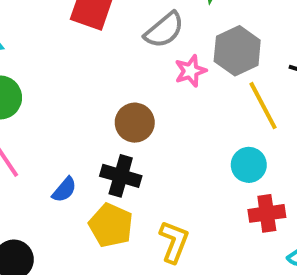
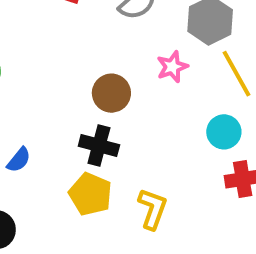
pink star: (191, 71) -> (172, 67), moved
blue semicircle: (64, 190) -> (19, 160), moved

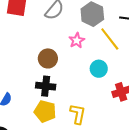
cyan circle: (224, 132) -> (99, 69), moved

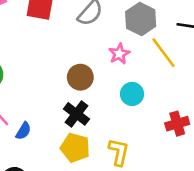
cyan circle: (99, 69) -> (132, 94), moved
black cross: (46, 86) -> (77, 114), turned 30

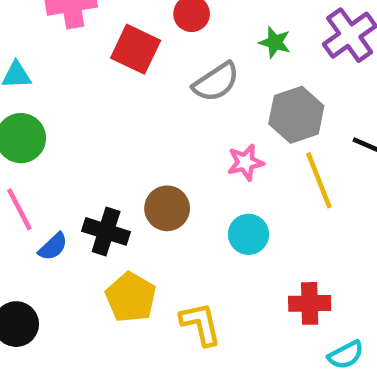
brown circle: (80, 77) -> (167, 208), moved
black cross: (77, 114) -> (106, 231), moved, turned -35
yellow L-shape: (119, 152) -> (201, 324), turned -40

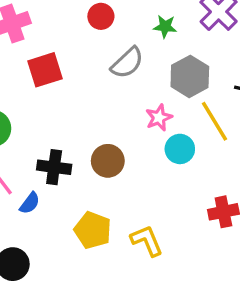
red square: (136, 49) -> (45, 70), moved, turned -33
black cross: (106, 231) -> (54, 167), moved
cyan circle: (248, 234) -> (180, 149), moved

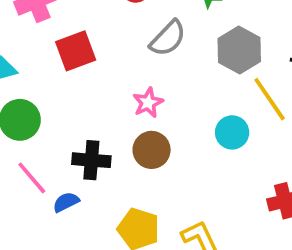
pink star: (159, 118) -> (148, 103), moved
blue semicircle: (30, 203) -> (66, 202), turned -150

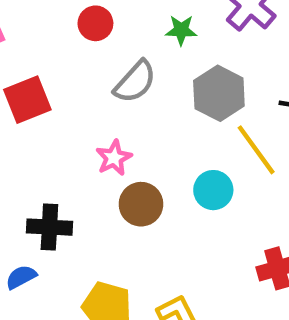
brown circle: (152, 150) -> (141, 204), moved

